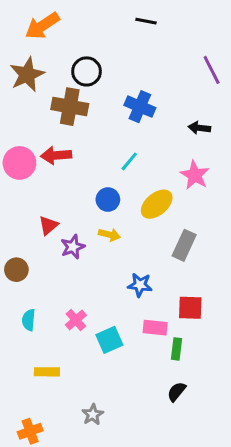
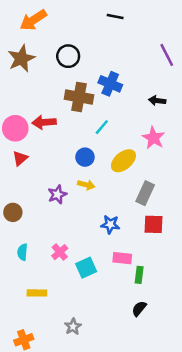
brown cross: (70, 107) -> (79, 97), moved
red triangle: (48, 225) -> (20, 158), moved
red square: (190, 308) -> (154, 224), moved

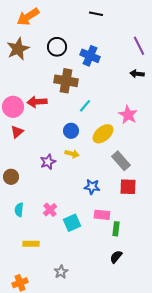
blue cross: (110, 84) -> (90, 56), moved
black arrow: (157, 101) -> (137, 74), moved
gray rectangle: (145, 193) -> (121, 161), turned -66

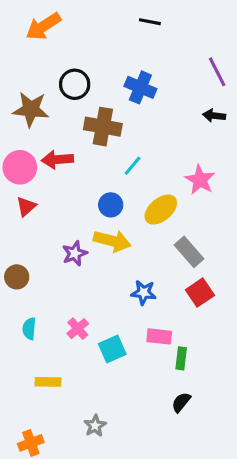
black circle: (57, 47) -> (75, 84), moved
brown star: (18, 49) -> (31, 109), moved, turned 30
yellow arrow: (72, 154) -> (112, 241), size x1.6
red square: (128, 187) -> (200, 293), turned -36

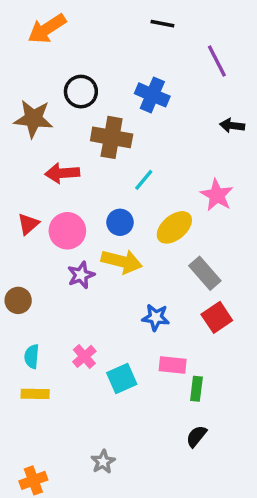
purple line: (217, 72) -> (217, 61), moved
pink circle: (20, 167) -> (67, 231), moved
yellow rectangle: (48, 382) -> (35, 394), moved

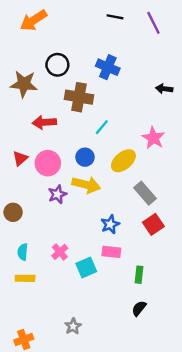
purple line: (217, 61) -> (153, 23), moved
blue star: (156, 317) -> (110, 224), turned -30
pink rectangle: (173, 365) -> (111, 252), moved

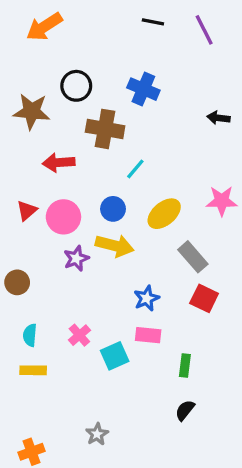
pink star: (153, 138) -> (222, 201), moved, turned -30
red square: (153, 224) -> (204, 298), turned -30

